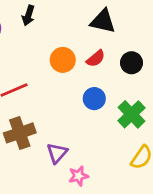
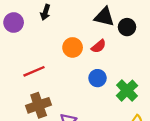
black circle: (132, 63) -> (127, 27), moved

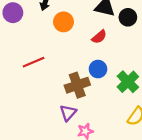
orange circle: (73, 47) -> (63, 22), moved
brown cross: (39, 105) -> (77, 85), moved

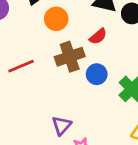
brown cross: (77, 85) -> (70, 57), moved

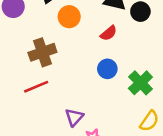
brown cross: (70, 57) -> (42, 52), moved
red line: (21, 66) -> (36, 87), moved

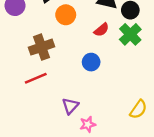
blue circle: (107, 69) -> (91, 62), moved
green cross: (140, 83) -> (130, 34), moved

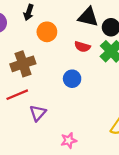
red semicircle: (101, 30) -> (82, 47), turned 56
purple triangle: (70, 106) -> (38, 113), moved

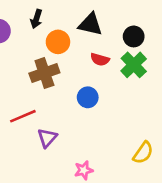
black triangle: (88, 17) -> (90, 24), moved
brown cross: (23, 64) -> (44, 73), moved

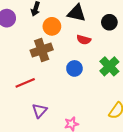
green cross: (134, 65) -> (109, 66), moved
purple triangle: (47, 138) -> (40, 111), moved

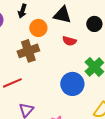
blue circle: (74, 68) -> (72, 84), moved, size x1.5

